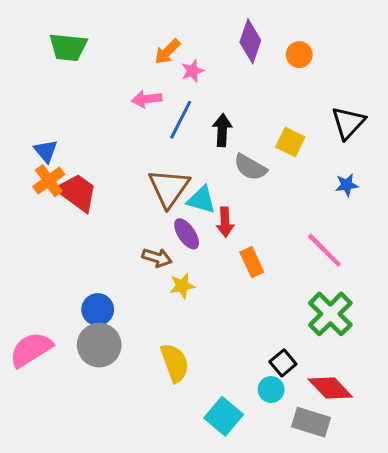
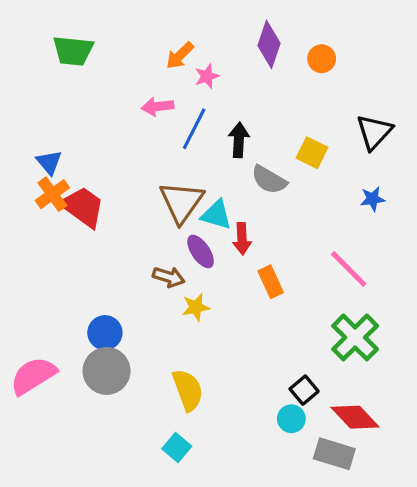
cyan square: (224, 416) -> (177, 447), moved, size x0.7

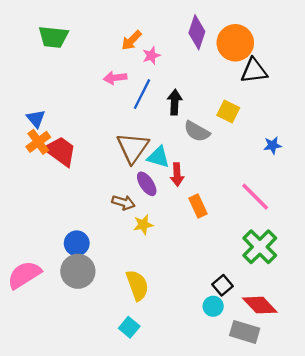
orange circle: (322, 59) -> (235, 43), size x1.8
black triangle: (374, 132) -> (254, 71), moved, turned 40

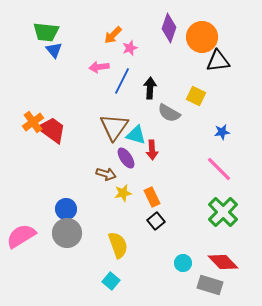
blue triangle: (36, 119) -> (54, 50), moved
blue star: (273, 145) -> (222, 132), moved
orange rectangle: (198, 206) -> (152, 197), moved
black square: (222, 285) -> (156, 221), moved

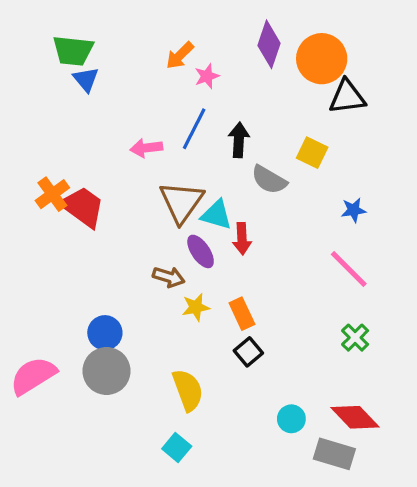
pink arrow: (99, 67) -> (146, 148), moved
green cross: (223, 212) -> (355, 338), size x0.6

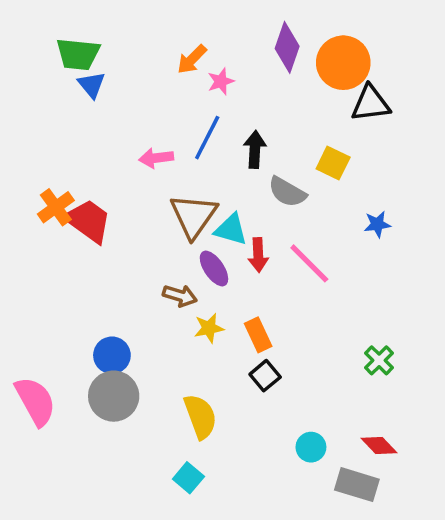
pink line: (349, 269) -> (309, 263), moved
pink semicircle: (33, 376) -> (35, 401), turned 93
red diamond: (355, 417) -> (379, 445), size x0.7

